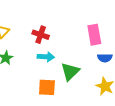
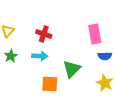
cyan arrow: (46, 57) -> (40, 56), moved

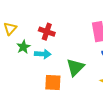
green star: (11, 56) -> (23, 47), moved

